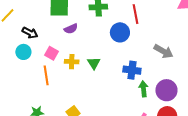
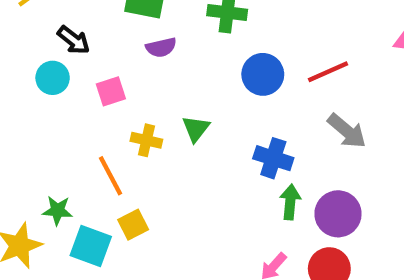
red line: (135, 14) -> (328, 72), moved, turned 66
pink square: (51, 53) -> (111, 91), turned 32
yellow cross: (72, 62) -> (146, 140), moved
orange line: (46, 75) -> (111, 176), moved, turned -30

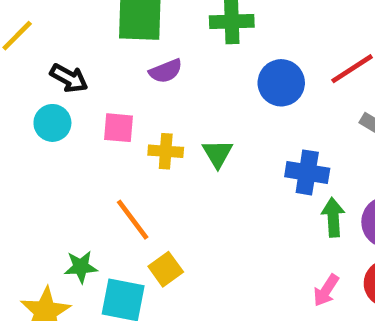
pink square: (111, 91) -> (118, 128), turned 32
yellow cross: (146, 140) -> (166, 151), moved

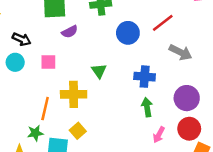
yellow cross: (166, 151) -> (74, 94), moved, size x1.5
green arrow: (333, 217) -> (147, 107), moved
orange line: (133, 220) -> (45, 109), moved, turned 55

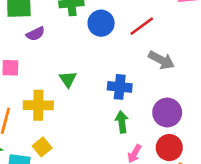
blue circle: (128, 33) -> (101, 23), moved

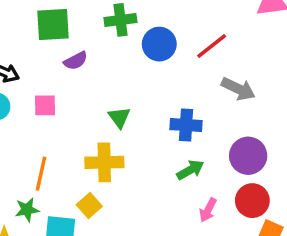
yellow cross: (38, 105) -> (104, 162), moved
green arrow: (122, 122) -> (190, 170), turned 70

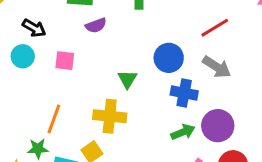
blue circle: (159, 44) -> (169, 58), moved
gray arrow: (238, 89) -> (217, 67), moved
purple circle: (248, 156) -> (218, 126), moved

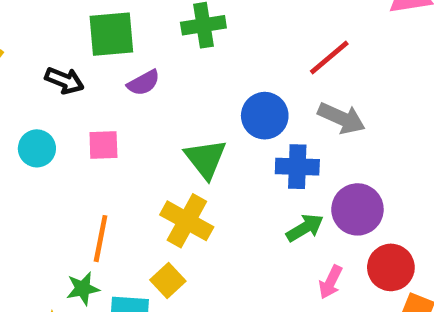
black arrow: (34, 28) -> (64, 81), moved
green triangle: (127, 79) -> (205, 159), size x1.4
yellow cross: (110, 116) -> (187, 221), turned 32

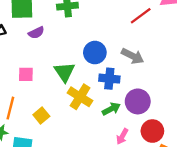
red line: (329, 58) -> (141, 16), moved
pink square: (103, 145) -> (26, 74), moved
yellow cross: (187, 221) -> (80, 97), moved
yellow square: (168, 280) -> (41, 116), moved

